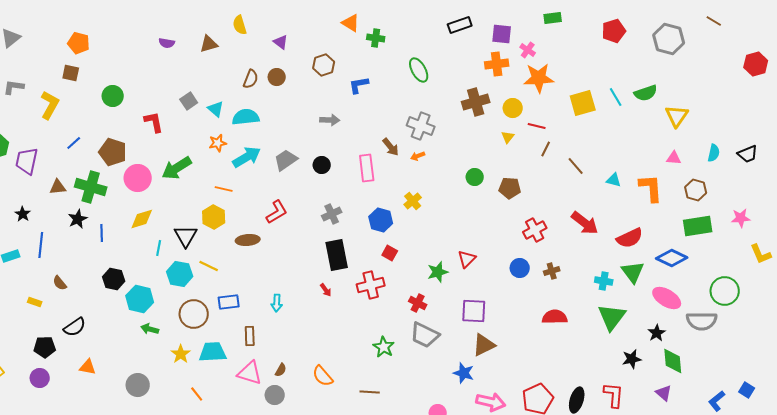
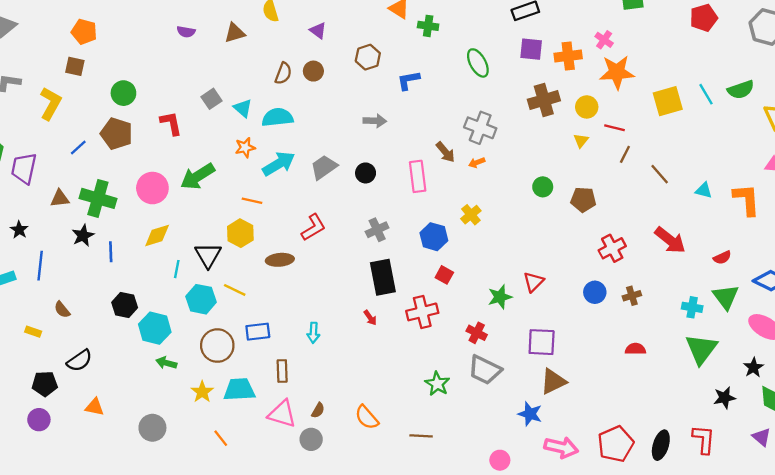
purple square: (502, 34) -> (531, 49), moved
brown pentagon: (113, 152) -> (117, 134), moved
red semicircle: (630, 238) -> (722, 258), size x0.6
red semicircle: (555, 317) -> (635, 349), size x0.7

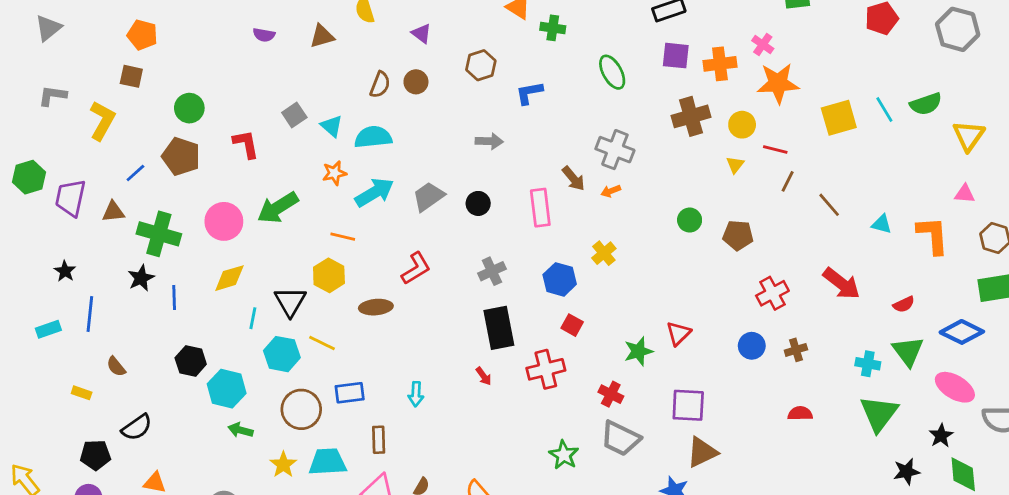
brown triangle: (60, 198) -> (113, 212), moved

